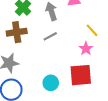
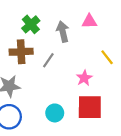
gray line: (50, 36) -> (48, 60), moved, turned -32
pink star: (86, 49) -> (84, 78), moved

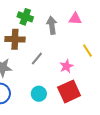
green cross: (31, 24) -> (25, 17), turned -35
gray line: (48, 60) -> (37, 59), moved
red square: (90, 107) -> (69, 91), turned -30

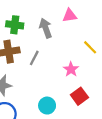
gray line: (37, 59) -> (34, 58), moved
red square: (69, 91) -> (79, 96), size x0.7

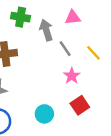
green cross: (15, 25) -> (21, 17), moved
gray line: (34, 58) -> (65, 49), moved, turned -64

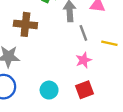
yellow line: (93, 53) -> (109, 43), turned -49

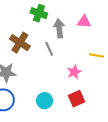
brown cross: (25, 24) -> (20, 43), turned 30
gray line: (83, 33) -> (49, 49), moved

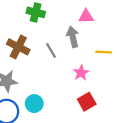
gray arrow: (59, 28) -> (73, 37), moved
cyan circle: (45, 101) -> (34, 104), moved

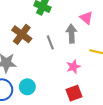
pink triangle: (86, 17) -> (86, 18), turned 32

